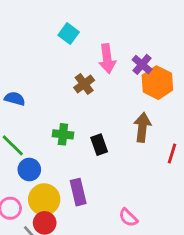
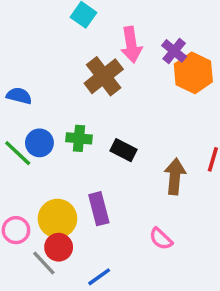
brown cross: (84, 84) -> (104, 76), size x1.5
brown arrow: (142, 127) -> (175, 176), moved
black rectangle: (99, 145) -> (123, 150), turned -42
blue circle: (29, 170) -> (39, 143), moved

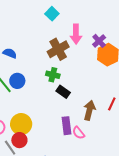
green cross: (79, 138) -> (53, 75), moved
purple rectangle: (99, 209) -> (67, 126), moved
pink semicircle: (161, 239) -> (78, 133), moved

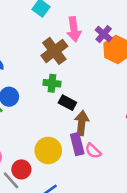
brown arrow: (89, 110) -> (82, 123), moved
yellow circle: (21, 124) -> (48, 150), moved

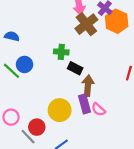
brown cross: (54, 51) -> (86, 24), moved

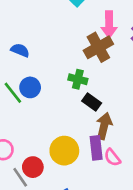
brown cross: (86, 24) -> (98, 47), moved

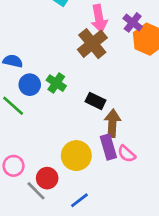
green cross: (78, 79) -> (56, 83), moved, turned 30
blue circle: (30, 87) -> (30, 85), moved

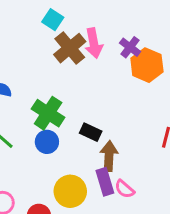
brown cross: (92, 44) -> (70, 48), moved
green cross: (56, 83) -> (48, 113), size x1.5
blue circle: (30, 85) -> (47, 142), moved

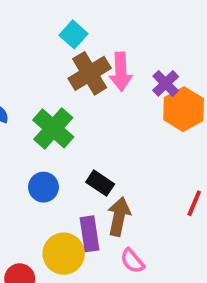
green cross: (48, 113) -> (53, 128), moved
purple rectangle: (105, 182) -> (89, 234), moved

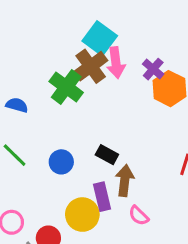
cyan square: (74, 34) -> (100, 38), moved, size x1.5
green cross: (53, 128) -> (66, 87), moved

